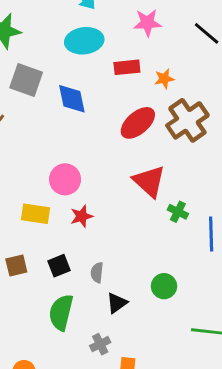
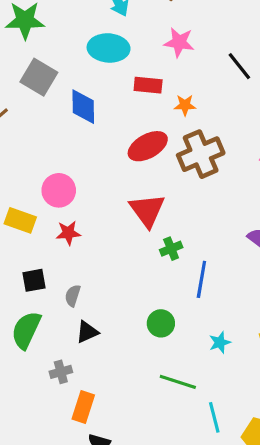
green cross: (178, 212) -> (171, 249), turned 30
green circle: (164, 286) -> (161, 323), moved

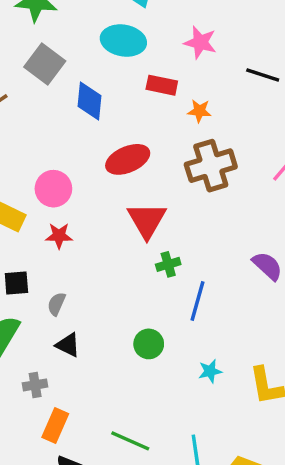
black line: (239, 66) -> (263, 75), turned -40
red ellipse: (148, 146) -> (128, 159), moved
black triangle: (87, 332) -> (68, 345), turned 45
green line: (178, 382) -> (130, 441), moved

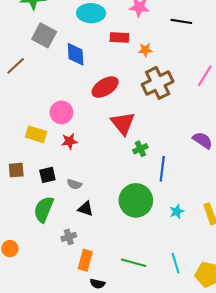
gray semicircle: (56, 304) -> (74, 184), turned -88
green circle: (149, 344) -> (136, 200), size x1.8

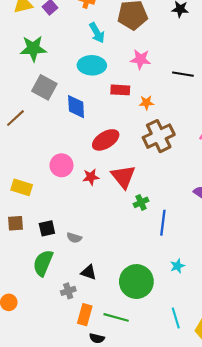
yellow rectangle: (36, 134) -> (22, 187), moved
red star: (69, 141) -> (91, 177), moved
green circle: (136, 200) -> (136, 282), moved
black triangle: (86, 209) -> (89, 272), moved
green line: (134, 263) -> (116, 317), moved

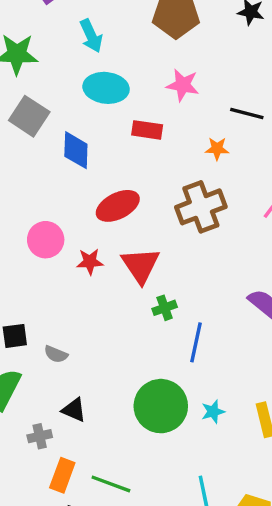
cyan arrow: (97, 33) -> (91, 36), moved
orange star: (146, 103) -> (217, 149), moved
green circle: (136, 282) -> (161, 406), moved

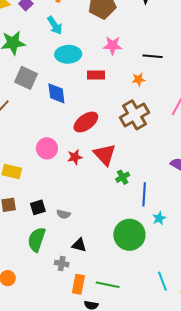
cyan star: (213, 412) -> (159, 218), moved
gray cross: (40, 436) -> (62, 264), turned 32

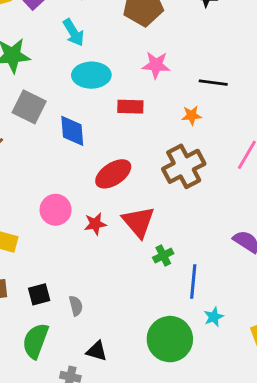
gray semicircle: (64, 214) -> (76, 306), turned -120

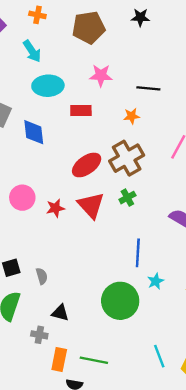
red ellipse: (113, 174) -> (87, 165), moved
green cross: (163, 255) -> (127, 198), moved

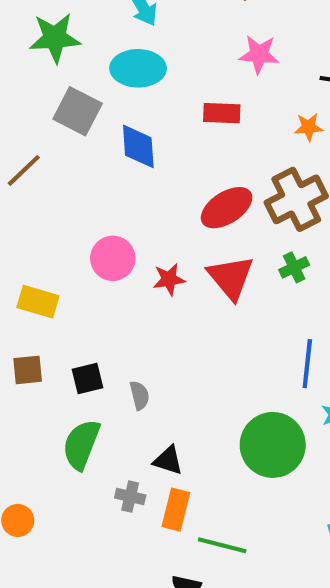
cyan ellipse: (48, 86) -> (138, 68), moved
orange rectangle: (59, 359) -> (176, 510), moved

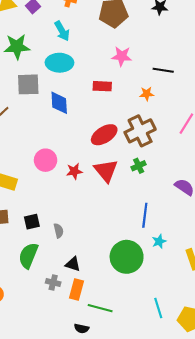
gray square: (78, 111) -> (28, 84), turned -30

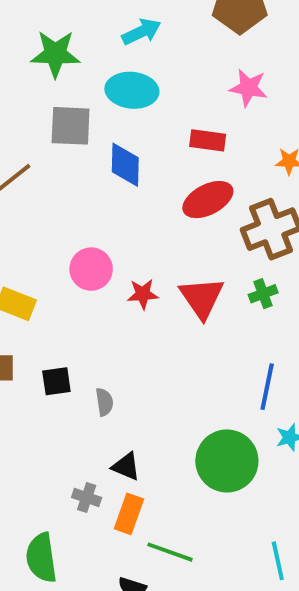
cyan arrow: (62, 31) -> (142, 32), turned -90
red ellipse: (104, 135) -> (208, 200), moved
green semicircle: (28, 256) -> (41, 558), moved, turned -35

